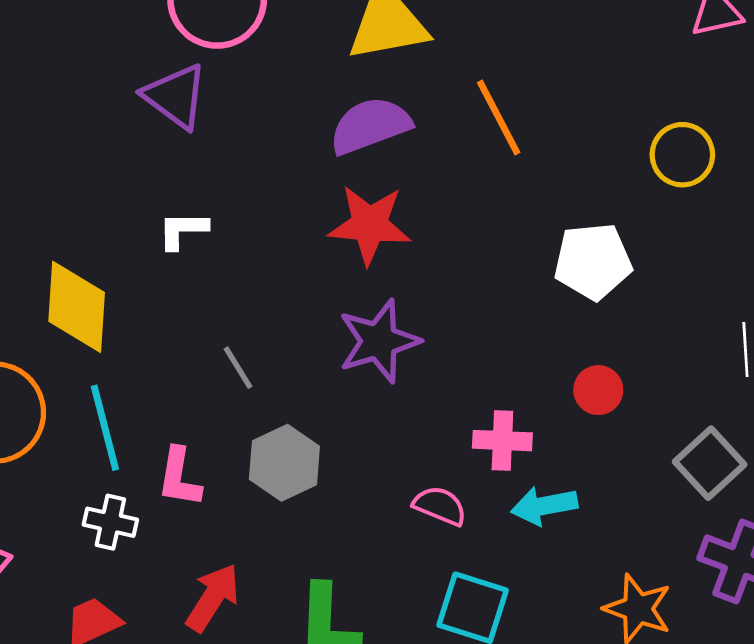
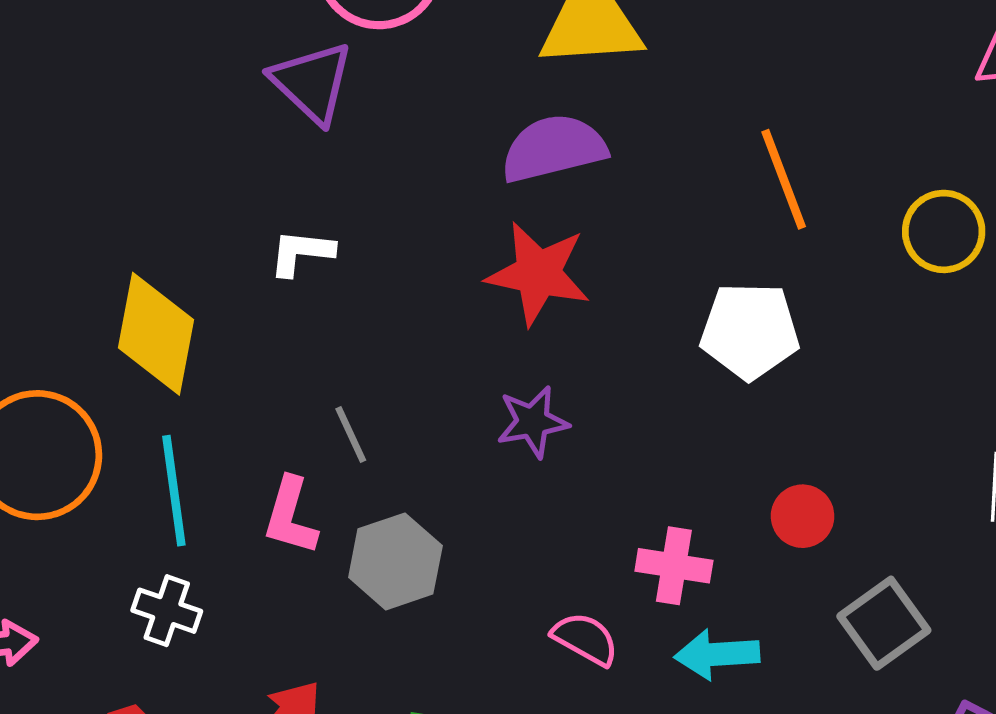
orange line: (499, 118) -> (784, 179), moved
white pentagon: (593, 261) -> (750, 331), moved
purple star: (379, 341) -> (533, 422), size x0.7
gray square: (710, 463) -> (884, 623), moved
pink L-shape: (179, 477) -> (290, 516), moved

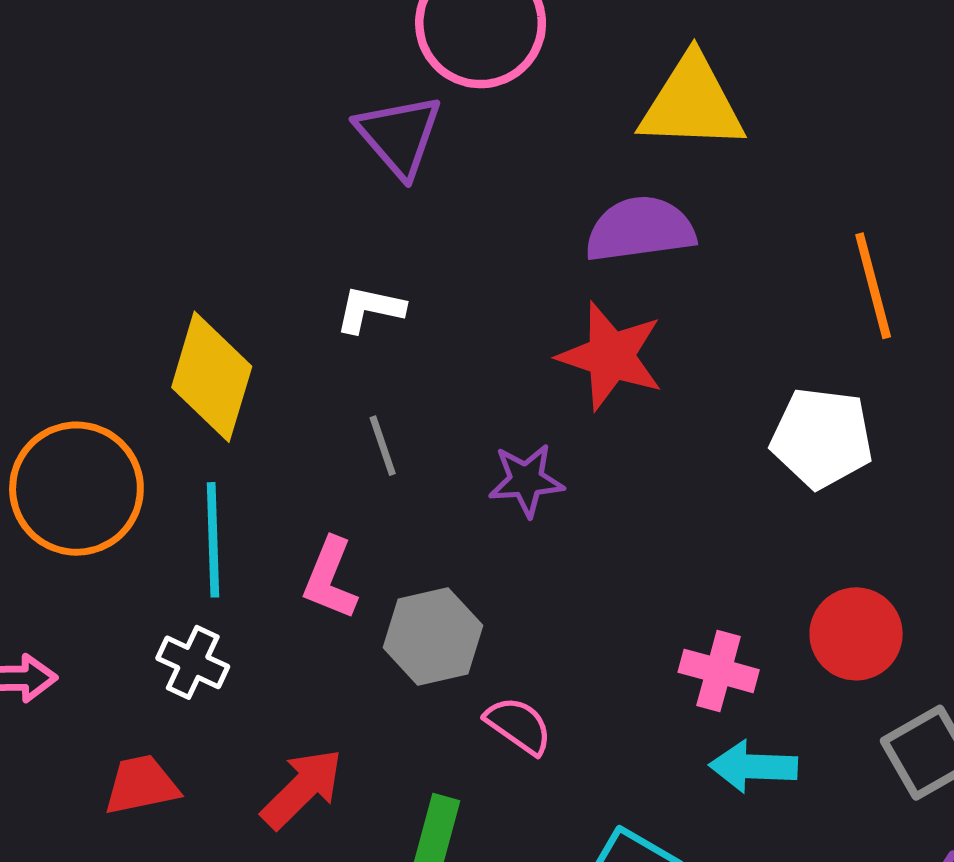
purple star: (533, 422) -> (526, 480), moved
gray line: (351, 435) -> (383, 446), moved
red circle: (803, 516) -> (856, 634), size x1.4
pink semicircle: (585, 639) -> (519, 725), moved

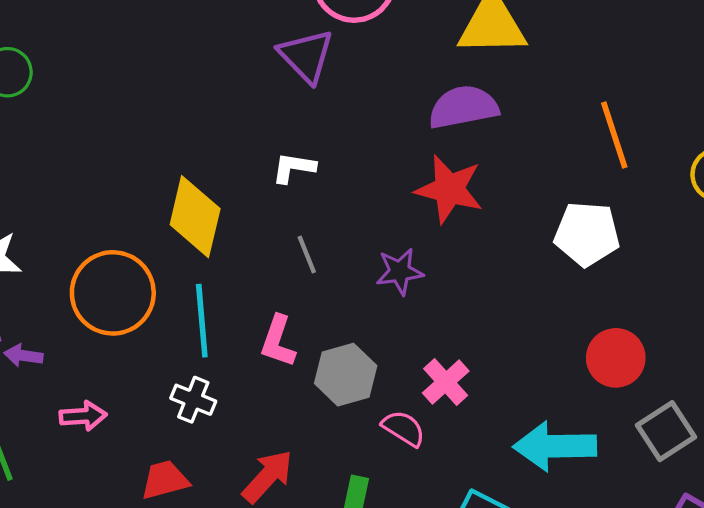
pink cross: (719, 671) -> (446, 382), moved, turned 36
cyan arrow: (753, 767) -> (555, 446), size x1.5

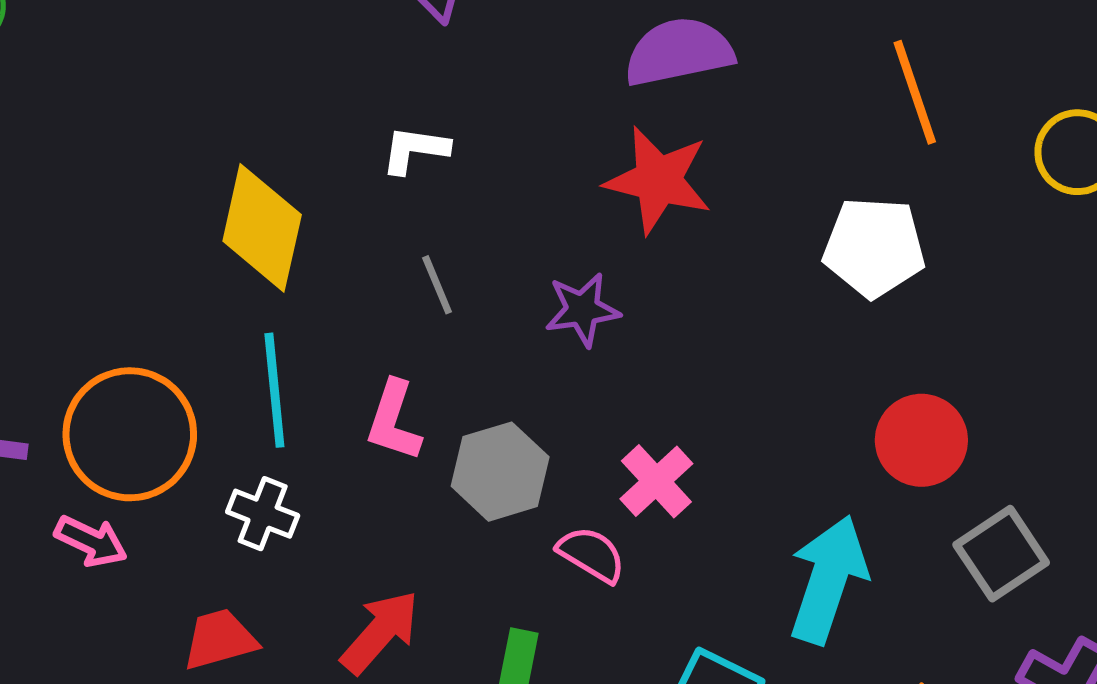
orange circle: (113, 293) -> (130, 434), moved
pink arrow: (83, 416) -> (91, 541), turned 30
cyan arrow: (555, 446) -> (828, 579), turned 110

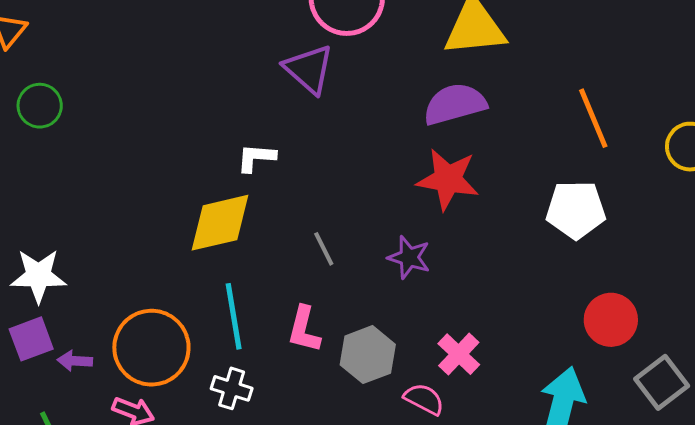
white L-shape: (415, 150) -> (256, 158), moved
yellow diamond: (262, 228) -> (220, 223), turned 68
purple star: (582, 310) -> (409, 257), turned 30

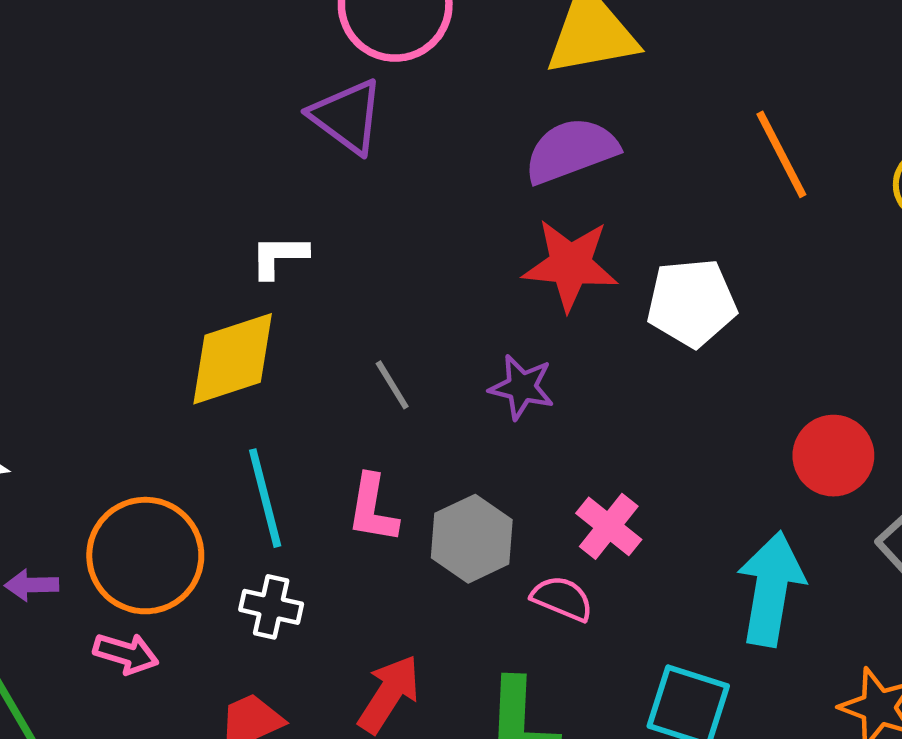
white pentagon: (576, 210) -> (692, 303), moved

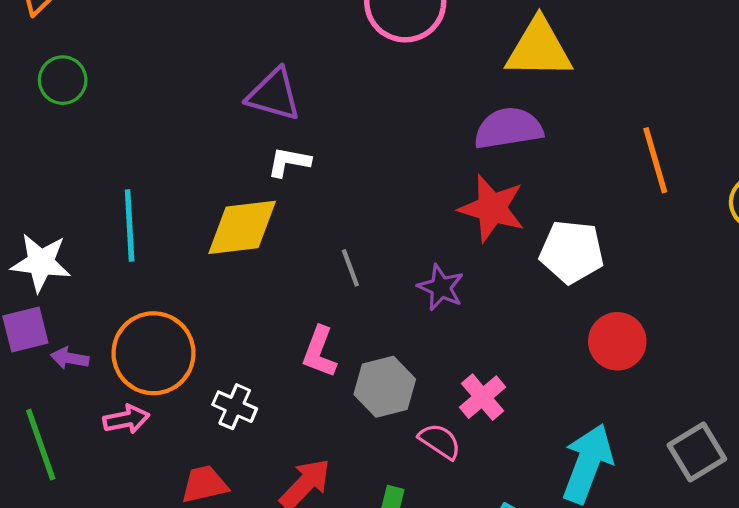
purple triangle: (347, 116) -> (274, 95), moved, turned -32
red circle: (833, 456) -> (617, 341), moved
cyan line: (265, 498) -> (130, 226), moved
pink arrow: (126, 654) -> (126, 419), turned -39

